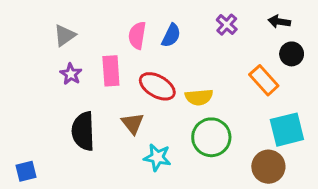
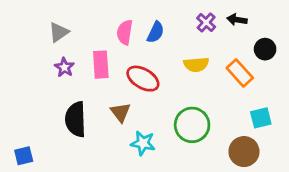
black arrow: (279, 22) -> (237, 20), moved
yellow semicircle: (199, 97) -> (196, 65), moved
cyan square: (287, 130) -> (261, 118), size x0.7

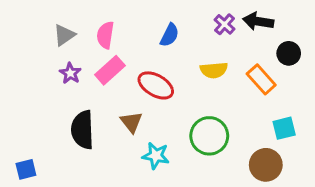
black arrow: (237, 20) -> (258, 21), size x1.4
pink semicircle: (125, 32) -> (105, 35), moved
pink rectangle: (101, 65) -> (110, 70), turned 52

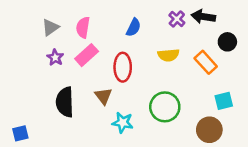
red ellipse: (156, 85) -> (123, 67), turned 60

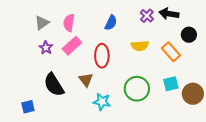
cyan square: (224, 101) -> (171, 84), moved
black semicircle: (65, 102) -> (54, 85), turned -30
brown circle: (209, 130) -> (193, 94), moved
blue square: (20, 133) -> (28, 107), moved

